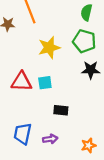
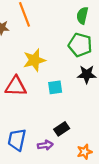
yellow star: (49, 48) -> (34, 60), moved
cyan square: (45, 83) -> (55, 87), moved
black rectangle: (61, 110) -> (62, 129), moved, turned -40

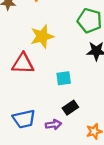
cyan square: (55, 87) -> (64, 78), moved
blue trapezoid: (17, 140) -> (24, 119), turned -115

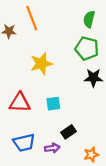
red triangle: (23, 64) -> (20, 103), moved
cyan square: (64, 78) -> (53, 104), moved

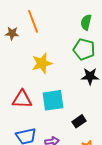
cyan square: (53, 104) -> (53, 100), size x1.6
black rectangle: (68, 132) -> (79, 121), moved

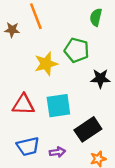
green pentagon: (84, 49) -> (77, 50), moved
black rectangle: (79, 121) -> (88, 129), size x1.6

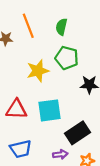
green semicircle: (96, 17) -> (61, 27), moved
purple arrow: (57, 152) -> (60, 154), moved

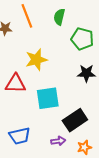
green pentagon: (67, 58) -> (82, 39), moved
red triangle: (16, 109) -> (15, 84), moved

